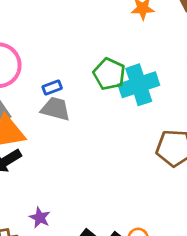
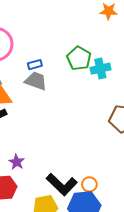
cyan cross: (139, 85) -> (100, 69), size x0.7

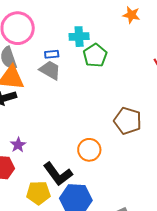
cyan cross: (100, 69) -> (79, 37), moved
orange circle: (89, 184) -> (89, 150), moved, size x1.5

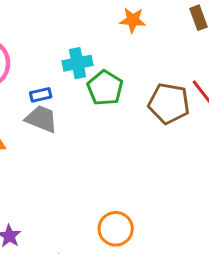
orange star: (131, 15) -> (133, 20), moved
brown pentagon: (128, 121) -> (169, 103), moved

